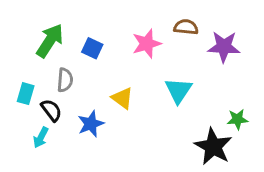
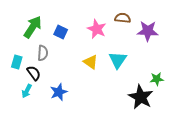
pink star: (147, 44) -> (97, 29), turned -30
yellow triangle: (122, 98) -> (91, 62), moved
blue star: (91, 124) -> (59, 92), moved

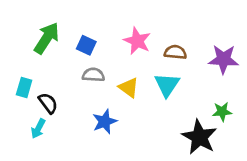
brown semicircle: (123, 18) -> (175, 52), moved
purple star: (148, 31) -> (223, 59), moved
gray semicircle: (43, 53) -> (93, 75), moved, turned -91
blue star: (59, 92) -> (105, 122), moved

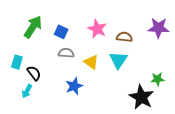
purple star: (223, 59) -> (158, 28), moved

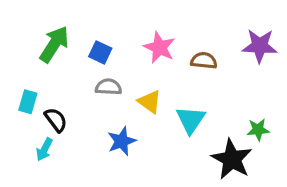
cyan triangle: (118, 60) -> (191, 120), moved

